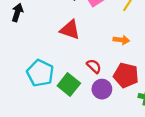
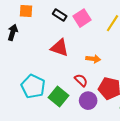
orange arrow: (121, 40) -> (93, 59), moved

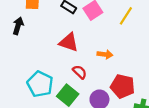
red semicircle: (81, 80) -> (80, 72), moved

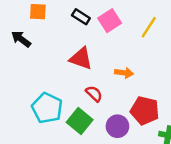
black arrow: (18, 26) -> (21, 39), turned -70

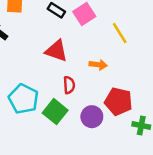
yellow line: (149, 27) -> (120, 33), moved, turned -65
red semicircle: (94, 94) -> (69, 85), turned 42

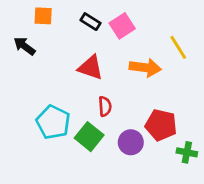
yellow line: (120, 33) -> (178, 47), moved
orange arrow: (98, 65) -> (145, 68), moved, size x1.5

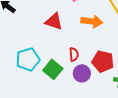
red semicircle: (105, 106) -> (74, 54), moved
cyan pentagon: (53, 122) -> (28, 59), turned 30

